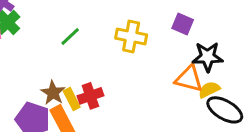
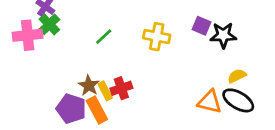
black star: (208, 57) -> (223, 35), moved
orange triangle: (189, 79) -> (210, 102), moved
yellow semicircle: (209, 90) -> (237, 76), moved

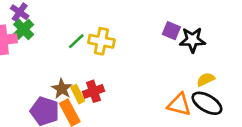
yellow cross: (157, 37) -> (101, 41), moved

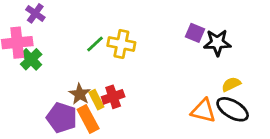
green cross: (24, 29) -> (31, 59), moved

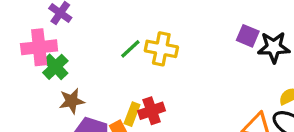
brown star: (80, 94) -> (72, 101), moved, turned 30
yellow rectangle: (96, 100) -> (132, 114), turned 48

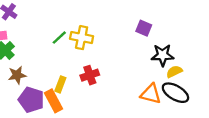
black star: (274, 47) -> (163, 55), moved
red cross: (152, 111) -> (90, 75), moved

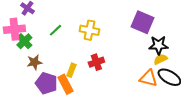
purple square: (144, 28) -> (142, 22), size x1.6
green line: (59, 38) -> (55, 30), moved
yellow semicircle: (174, 72) -> (160, 59), moved

